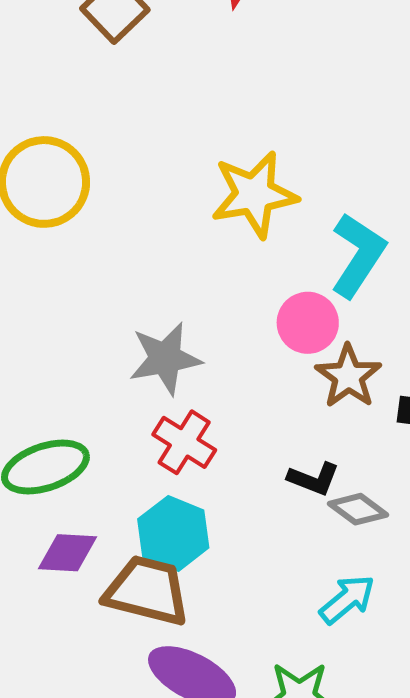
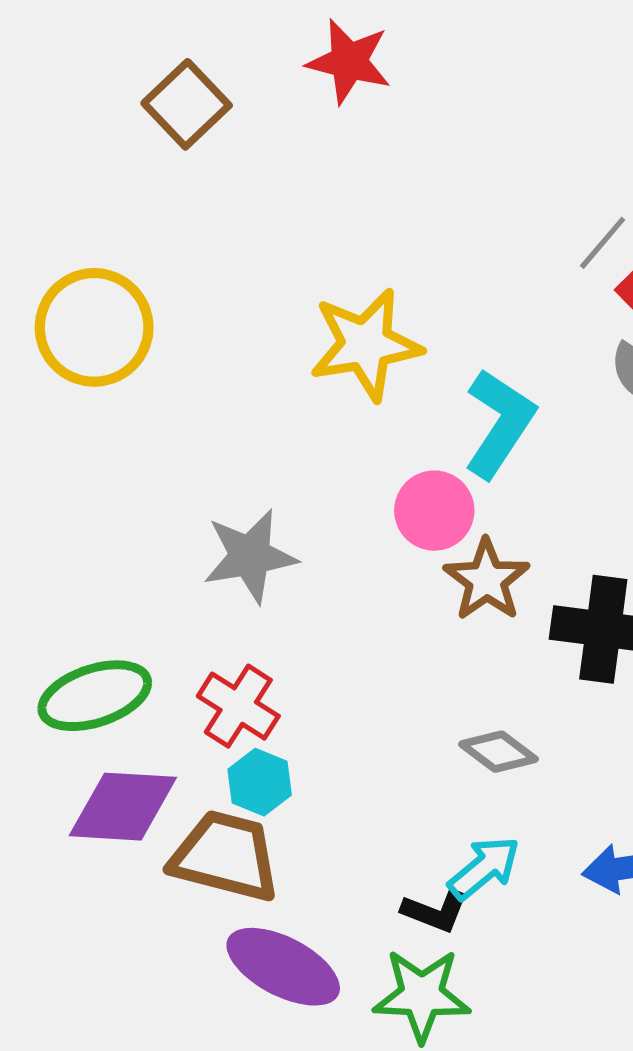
red cross: (184, 442) -> (238, 706), moved
black L-shape: (314, 479) -> (435, 911), moved
cyan hexagon: (173, 533) -> (260, 782), size x0.7
purple diamond: (68, 553) -> (123, 807), size x1.4

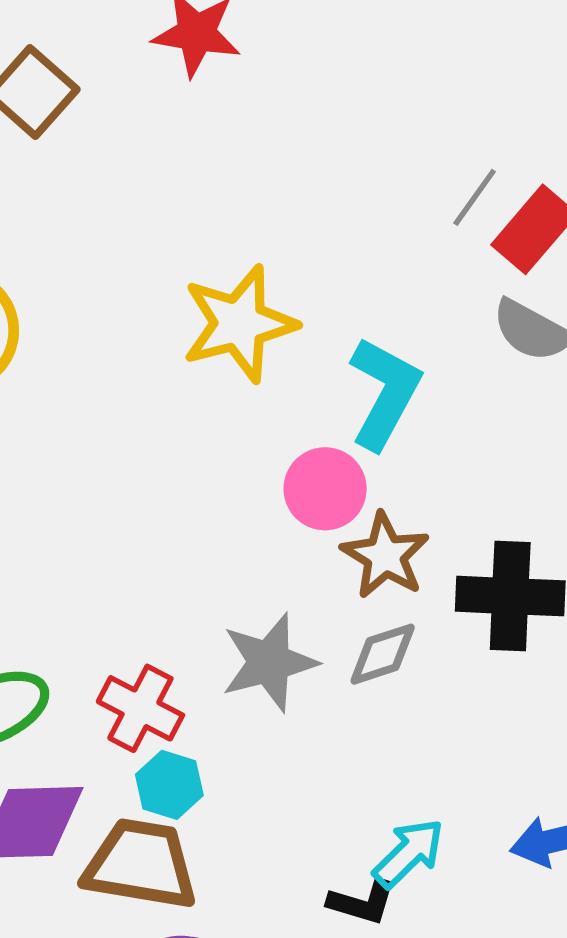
gray star: (250, 556) -> (269, 662), moved
gray diamond: (498, 752) -> (383, 654), moved, turned -50

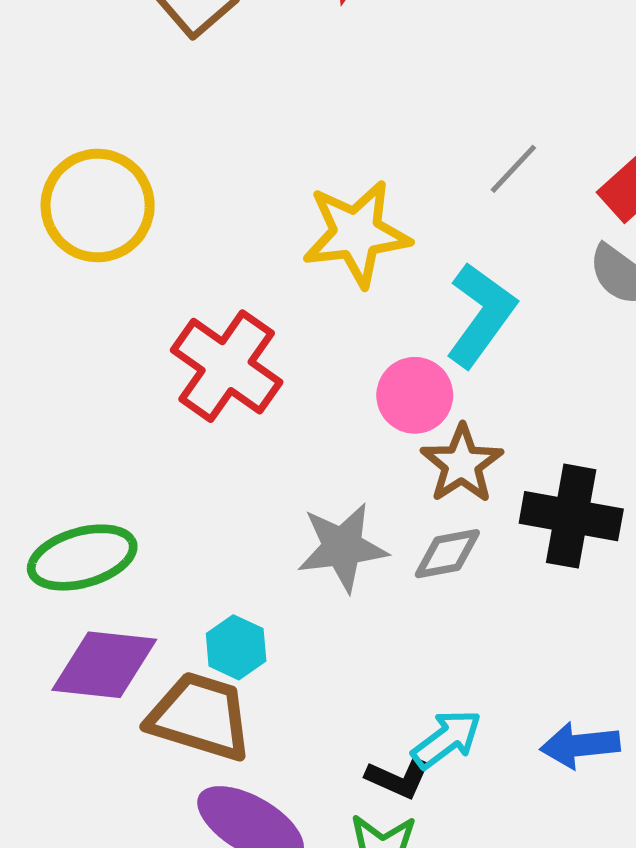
gray line: (475, 197) -> (513, 169), moved
red cross: (140, 708) -> (227, 366), moved, size x1.4

